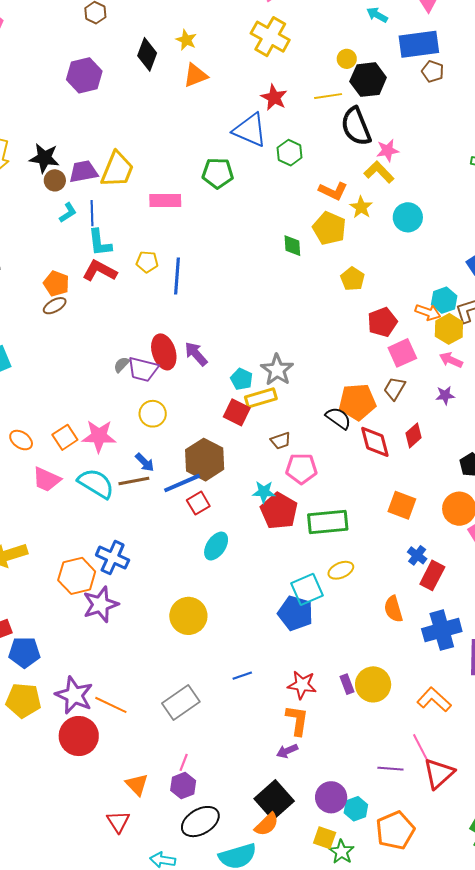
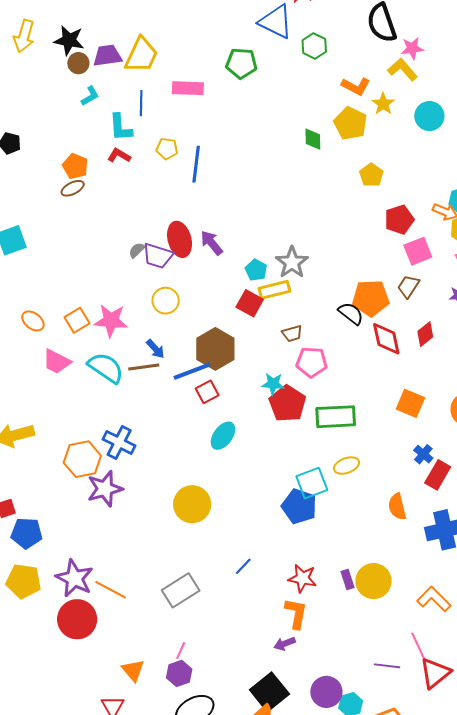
blue line: (92, 213) -> (141, 103), moved
red L-shape: (100, 271) -> (119, 155), size x0.7
blue line: (242, 676) -> (243, 566), turned -30

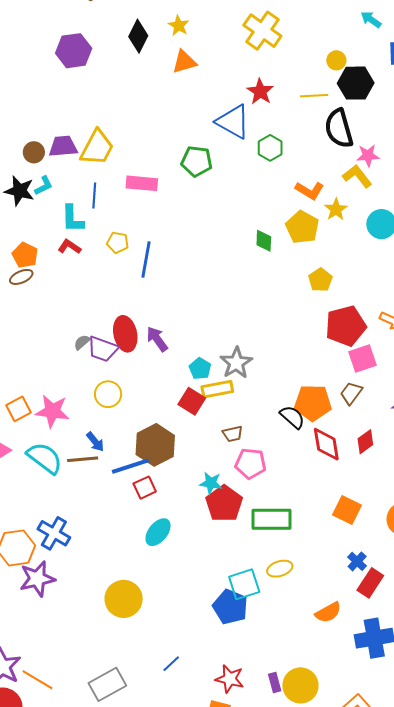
black star: (69, 40) -> (19, 191), moved
red pentagon: (399, 220) -> (346, 326), size x1.4
orange semicircle: (397, 507) -> (328, 612), turned -108

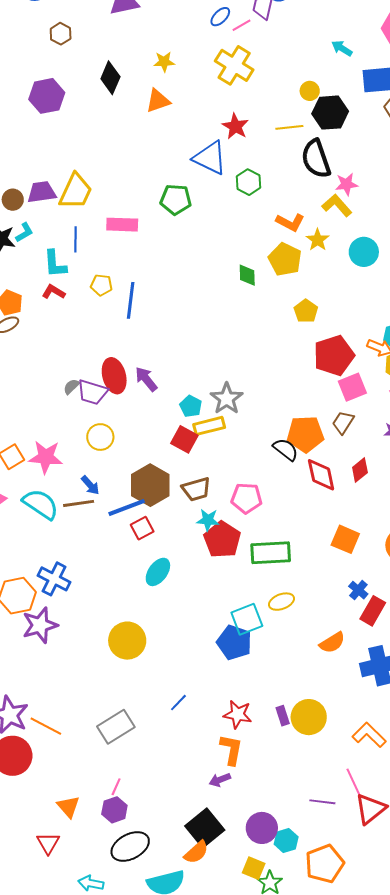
yellow star: (179, 26) -> (164, 62), moved, turned -30
brown trapezoid: (233, 434) -> (196, 489), moved, size x1.4

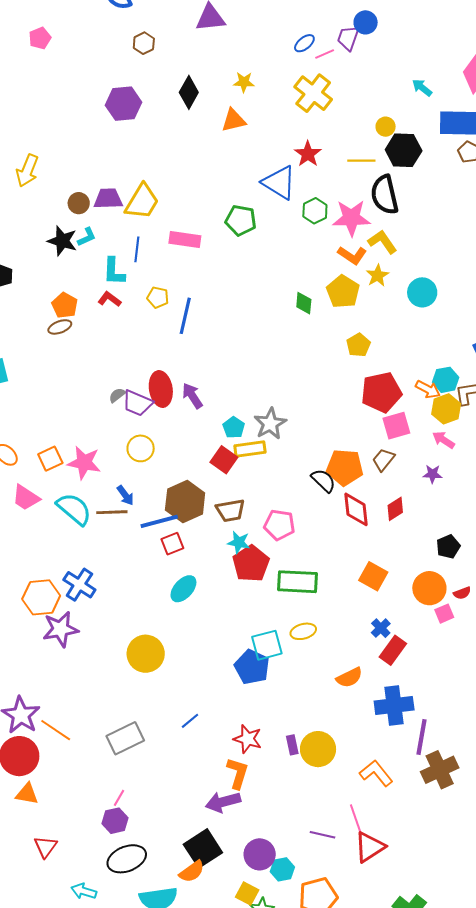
pink star: (346, 184) -> (351, 218), moved, size x1.6
yellow L-shape: (337, 205) -> (382, 242), moved
purple arrow: (220, 780) -> (223, 802), size x1.6
orange triangle: (68, 807) -> (27, 794), moved, turned -45

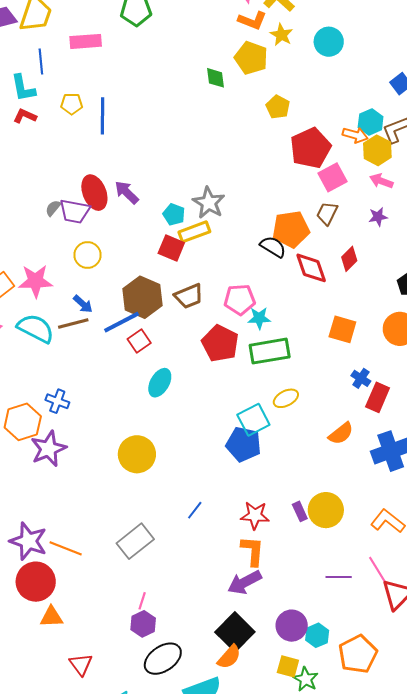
cyan star: (239, 542) -> (259, 318), moved
blue cross: (79, 585) -> (57, 401), size x0.7
purple line: (323, 835) -> (339, 577), moved

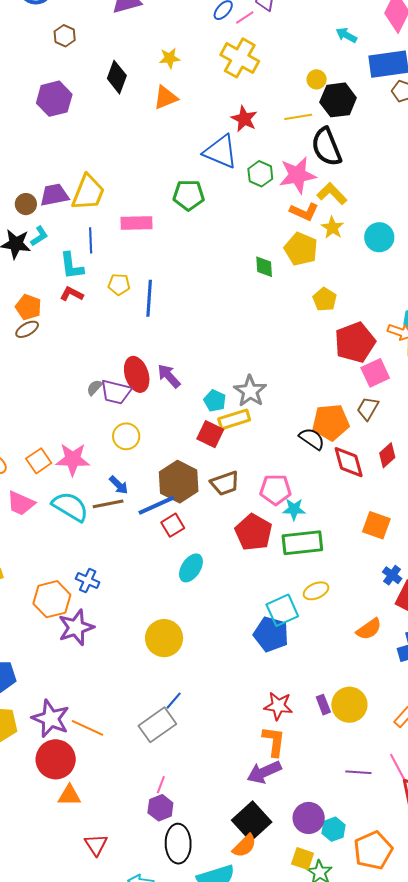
blue line: (195, 510) -> (174, 701), moved
black ellipse: (163, 659) -> (178, 844), turned -60

